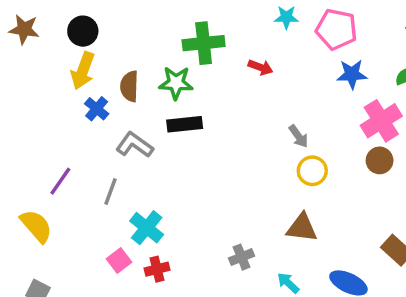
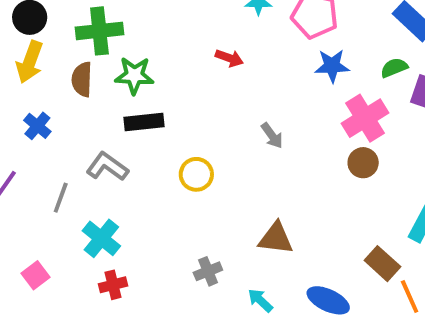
green cross: (204, 43) -> (99, 31), moved
blue cross: (97, 109) -> (37, 126), moved
gray L-shape: (135, 145) -> (107, 167), moved
yellow circle: (312, 171) -> (196, 174), moved
pink square: (119, 260) -> (35, 275), moved

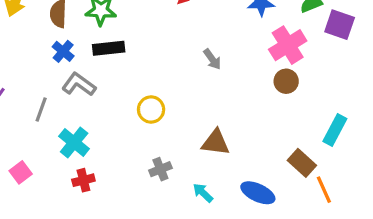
blue cross: (37, 126) -> (63, 51), moved
yellow circle: (196, 174) -> (151, 110), moved

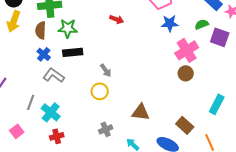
gray arrow: (212, 59) -> (106, 70), moved
gray line: (41, 110) -> (31, 102), moved
brown rectangle: (302, 163) -> (185, 125), moved

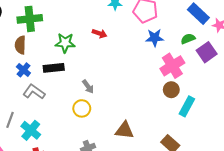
green star: (68, 28) -> (65, 43), moved
purple square: (220, 37) -> (207, 52), turned 36
cyan rectangle: (217, 104) -> (187, 106), moved

